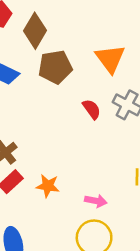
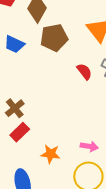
orange star: (48, 186) -> (51, 154), moved

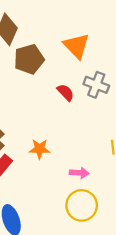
orange star: (51, 154) -> (40, 149), moved

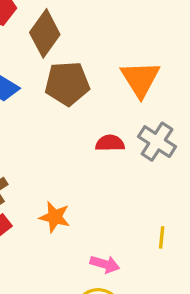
red semicircle: (66, 92) -> (110, 143), turned -60

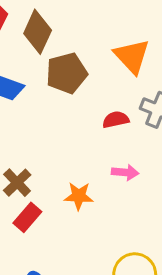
pink arrow: (105, 264) -> (125, 172), moved

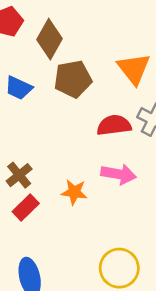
red semicircle: (116, 120) -> (114, 125), size x1.4
pink arrow: (125, 172) -> (119, 174), size x1.4

